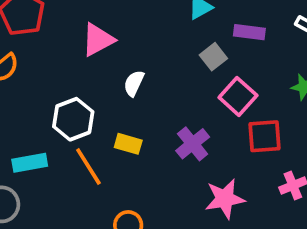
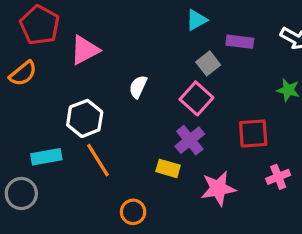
pink triangle: (98, 40) -> (85, 50), moved
pink square: (238, 96) -> (196, 98), moved
yellow rectangle: (128, 144) -> (168, 168), moved

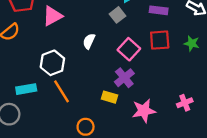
gray square: (208, 63) -> (117, 15), moved
red square: (253, 133) -> (160, 40), moved

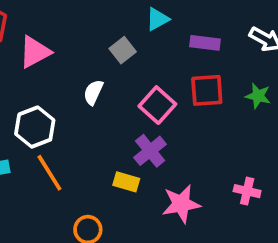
gray square: (117, 15) -> (123, 50), moved
pink cross: (185, 103) -> (247, 191), turned 35

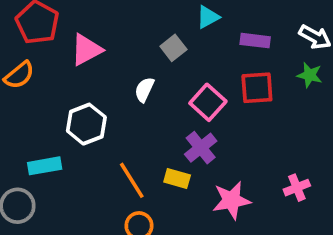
green star: (258, 96) -> (310, 75), moved
orange line: (49, 173) -> (132, 180), moved
pink cross: (247, 191) -> (297, 188), turned -35

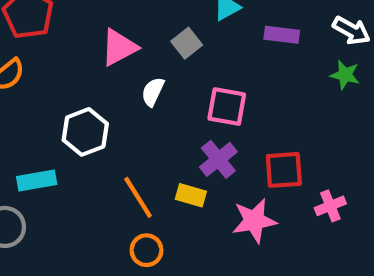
pink triangle: (86, 50) -> (119, 47), moved
red square: (257, 88) -> (284, 170), moved
pink square: (208, 102) -> (227, 107), turned -32

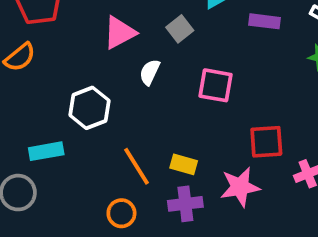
purple cross: (218, 159) -> (185, 204), moved, turned 32
orange circle: (147, 250) -> (121, 213), moved

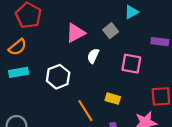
purple rectangle: (264, 21) -> (160, 42), moved
cyan rectangle: (46, 151) -> (19, 72), moved
yellow rectangle: (184, 164) -> (113, 99), moved

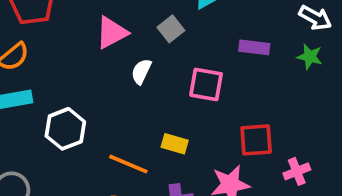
white hexagon: (58, 77) -> (65, 129), moved
orange line: (85, 111) -> (128, 164), turned -35

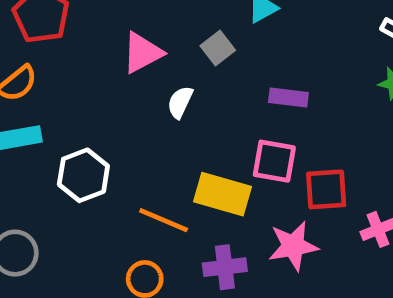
purple rectangle: (254, 47) -> (288, 98), moved
pink square: (206, 84) -> (274, 161), moved
yellow rectangle: (175, 144) -> (222, 194), size x1.6

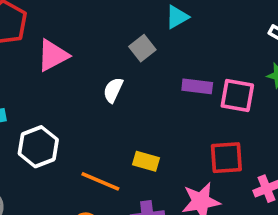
pink triangle: (142, 53) -> (53, 55), moved
pink square: (274, 161) -> (237, 96), moved
yellow rectangle: (222, 194) -> (146, 161), size x0.6

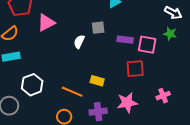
gray square: (142, 48) -> (98, 28), moved, turned 32
white hexagon: (38, 147) -> (32, 85), moved
red square: (226, 158) -> (135, 69), moved

